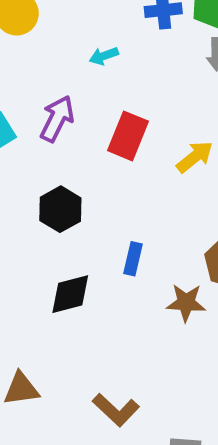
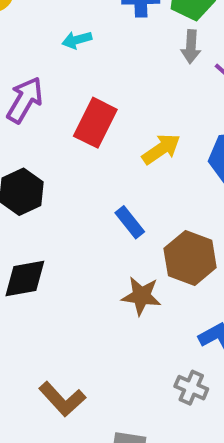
blue rectangle: (133, 259) -> (130, 222), moved, turned -56

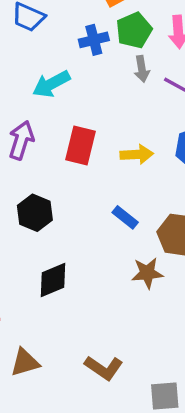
cyan arrow: (77, 40) -> (51, 84), size x1.6
yellow arrow: (161, 149) -> (137, 154), turned 44

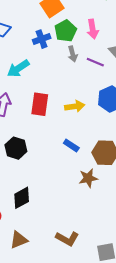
black diamond: (53, 280) -> (22, 198), moved

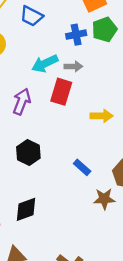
gray arrow: (73, 54) -> (73, 66), moved, turned -84
red rectangle: (40, 104) -> (61, 92), moved
blue rectangle: (71, 146) -> (82, 167), moved

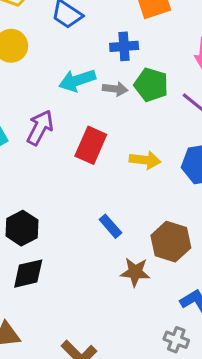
green pentagon: (104, 29) -> (151, 85), moved, turned 30
red rectangle: (61, 92) -> (91, 145), moved
black hexagon: (28, 153) -> (22, 228), moved

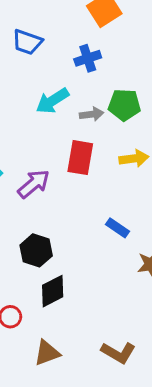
green pentagon: (151, 85) -> (124, 105), moved
gray arrow: (115, 89) -> (92, 114), moved
purple arrow: (40, 128) -> (34, 184), moved, turned 36

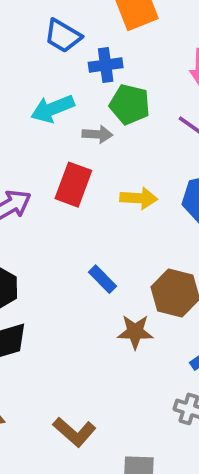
blue trapezoid: (27, 42) -> (63, 36), moved
green pentagon: (124, 105) -> (130, 104), moved

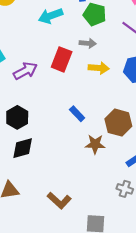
gray arrow: (97, 134) -> (88, 43), moved

